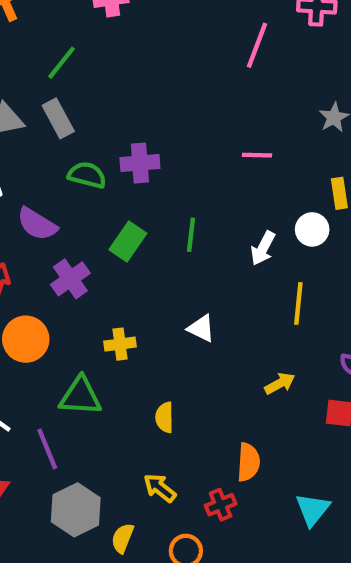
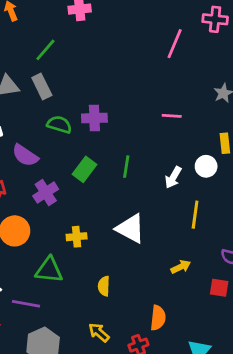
white triangle: (201, 328) -> (130, 228), size x1.6
purple line: (47, 449) -> (26, 304), turned -60

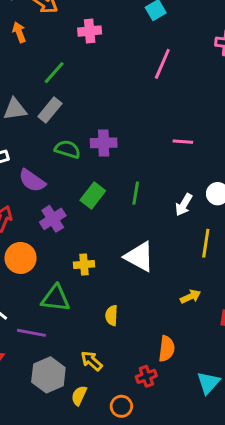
pink line: (175, 44) -> (162, 64), moved
gray rectangle: (42, 86) -> (50, 110), turned 65
yellow arrow: (99, 332) -> (92, 361), moved

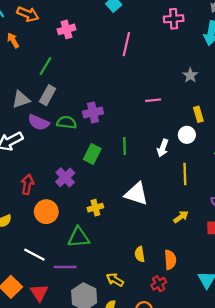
purple semicircle: (32, 181) -> (39, 122), moved
yellow semicircle: (112, 315) -> (140, 254), moved

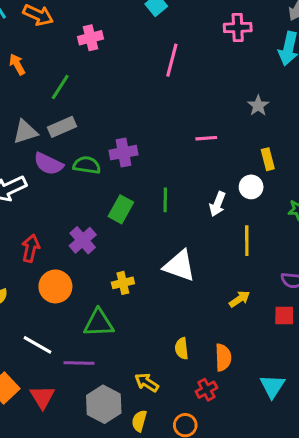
orange arrow: (13, 40) -> (17, 64), moved
gray rectangle: (48, 95) -> (62, 127), turned 36

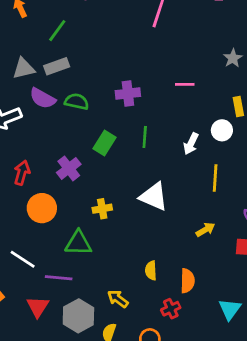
purple cross: (124, 153) -> (128, 93), moved
red triangle: (42, 397) -> (38, 307), moved

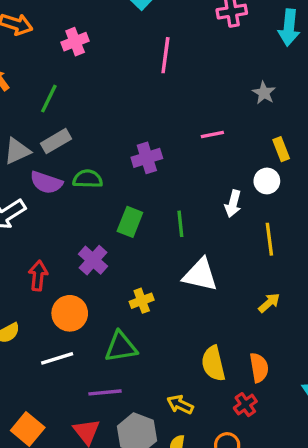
green line: (145, 137) -> (180, 224), moved
white line: (23, 259) -> (57, 358), moved, turned -40
yellow semicircle: (151, 270) -> (213, 363), size x1.5

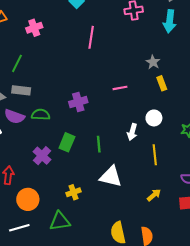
gray rectangle: (56, 141) -> (21, 90), turned 36
yellow rectangle: (281, 149) -> (162, 83), moved
purple cross: (93, 260) -> (42, 156), moved

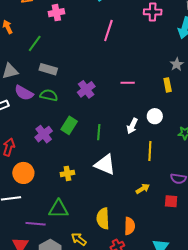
gray star: (153, 62) -> (177, 64), moved
gray rectangle: (21, 90) -> (48, 69), moved
purple cross: (78, 102) -> (86, 89), turned -30
green triangle: (60, 221) -> (58, 209), moved

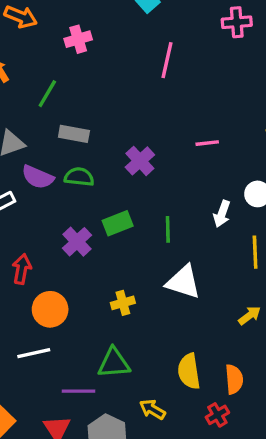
green rectangle: (69, 125) -> (118, 223), turned 42

